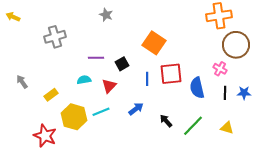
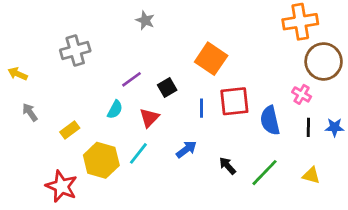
yellow arrow: (13, 17) -> (18, 74), moved
purple line: (96, 58) -> (131, 79), turned -35
cyan semicircle: (84, 80) -> (115, 109), turned 128
cyan line: (101, 112) -> (138, 153), turned -30

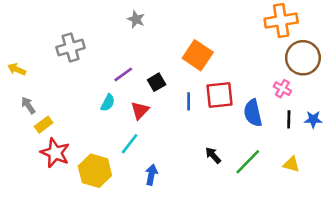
yellow rectangle: (70, 130) -> (44, 125), moved
blue arrow: (186, 149) -> (151, 175), moved, turned -42
yellow hexagon: (101, 160) -> (95, 171), moved
red star: (62, 186) -> (55, 153), moved

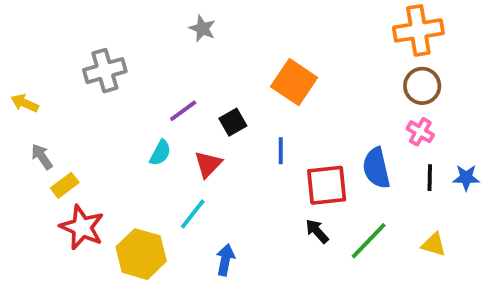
brown circle: (303, 58) -> (422, 86), moved, size x0.7
red square: (219, 95) -> (327, 185), moved

